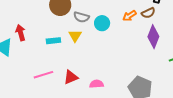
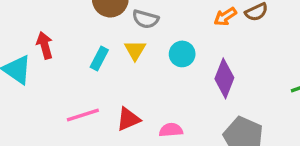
cyan circle: (102, 23) -> (182, 54), moved
purple diamond: (153, 37) -> (224, 78), moved
cyan rectangle: (53, 41) -> (99, 58), turned -56

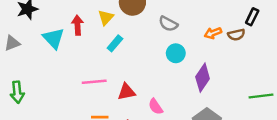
gray semicircle: (145, 19) -> (168, 24), moved
yellow triangle: (135, 50) -> (106, 17), moved
pink semicircle: (171, 130) -> (156, 107), turned -133

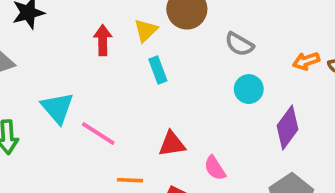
cyan triangle: (54, 38) -> (57, 108), moved
cyan rectangle: (115, 43) -> (158, 70), turned -63
pink line: (94, 82) -> (98, 133), moved, turned 35

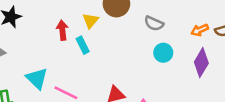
cyan rectangle: (158, 70) -> (83, 45), moved
purple diamond: (287, 128) -> (201, 63), moved

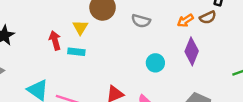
cyan rectangle: (83, 45) -> (76, 52), turned -49
cyan circle: (163, 53) -> (155, 63), moved

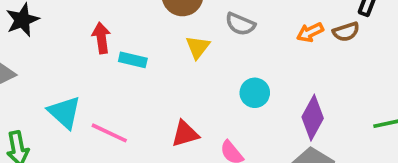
yellow triangle: (80, 27) -> (198, 47), moved
purple diamond: (192, 51) -> (313, 118), moved

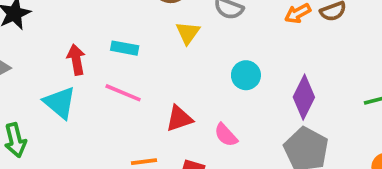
red arrow: (101, 38) -> (76, 60), moved
pink line: (109, 133) -> (123, 93), moved

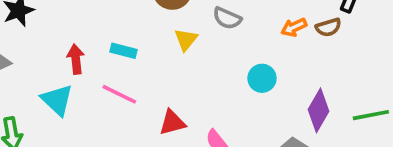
cyan circle: (246, 75) -> (262, 78), moved
purple diamond: (304, 97) -> (318, 110), moved

